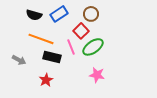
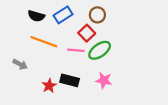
pink line: (71, 47) -> (76, 50), turned -63
black rectangle: (52, 57) -> (70, 80), moved

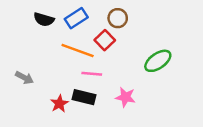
orange line: (44, 42) -> (78, 51), moved
pink line: (76, 50) -> (92, 74), moved
green ellipse: (100, 50) -> (158, 61), moved

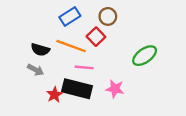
black semicircle: (44, 19) -> (40, 50), moved
gray arrow: (24, 78) -> (36, 70), moved
black rectangle: (84, 97) -> (77, 89), size x1.4

